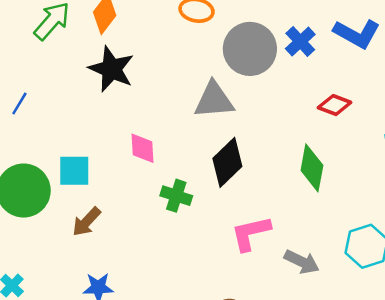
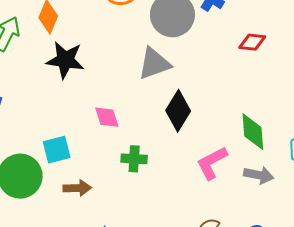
green diamond: (312, 168) -> (253, 132), moved
green cross: (176, 196) -> (134, 159), moved
brown arrow: (87, 222) -> (77, 188), turned -120

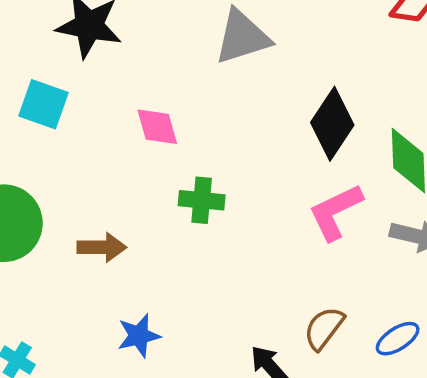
black diamond: (178, 111) -> (332, 124), moved
cyan square: (57, 150) -> (44, 104), moved, turned 32

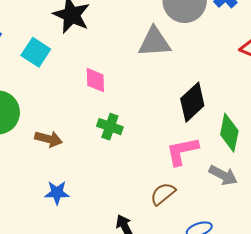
brown semicircle: (324, 328) -> (163, 194), moved

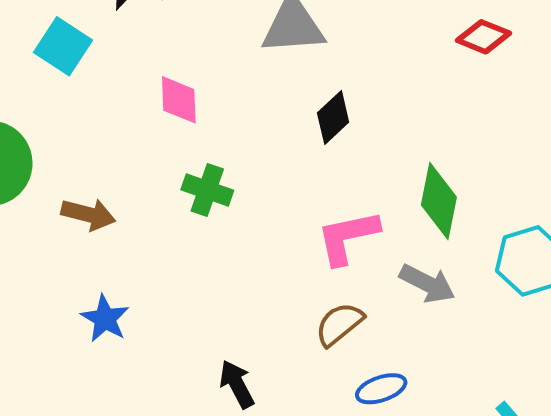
black diamond: (192, 102) -> (333, 118), moved, size x0.7
blue star: (57, 193) -> (105, 319), turned 30
brown semicircle: (163, 194) -> (339, 324), moved

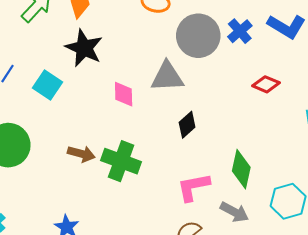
pink diamond: (179, 100) -> (124, 94), moved
green cross: (207, 190) -> (121, 161), size x1.5
brown arrow: (88, 214) -> (81, 154), moved

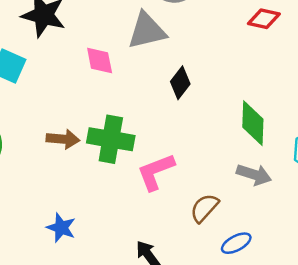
pink L-shape: (193, 187) -> (156, 172), moved

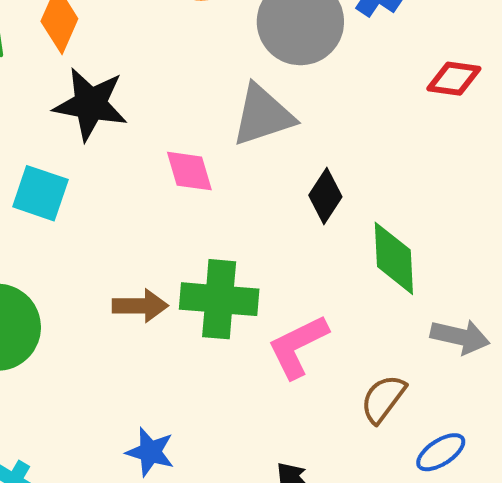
green diamond: (253, 123) -> (394, 258), moved

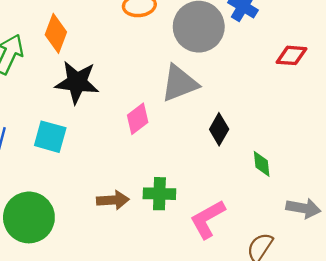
pink diamond: (189, 171) -> (138, 119), turned 72
green diamond: (394, 258) -> (262, 164), size x0.6
green cross: (219, 299) -> (159, 194), size x0.7

